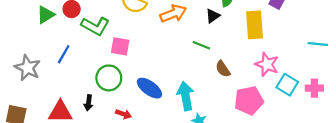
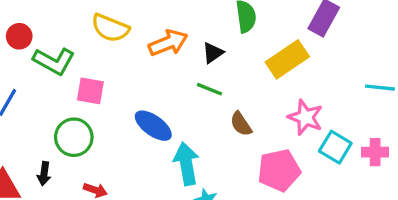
black triangle: (213, 16) -> (213, 53), moved
yellow rectangle: (255, 25) -> (287, 59), turned 60
blue ellipse: (149, 88) -> (153, 126), moved

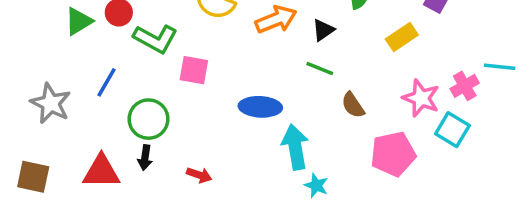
yellow rectangle: (287, 59) -> (402, 37), size x0.7
blue ellipse: (153, 126) -> (260, 107), turned -33
green circle: (74, 137) -> (148, 119), moved
pink cross: (375, 152) -> (465, 86), moved, turned -30

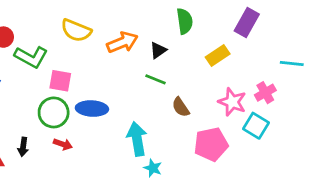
cyan line: (500, 67) -> (292, 64), moved
blue ellipse: (260, 107) -> (92, 109), moved
green circle: (148, 119) -> (54, 112), moved
red arrow: (199, 175) -> (63, 144), moved

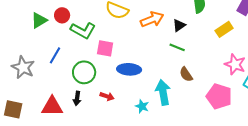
brown semicircle: (181, 107) -> (186, 74), moved
green circle: (54, 112) -> (84, 72), moved
pink pentagon: (211, 144) -> (219, 96), turned 30
cyan star: (153, 168) -> (142, 106), moved

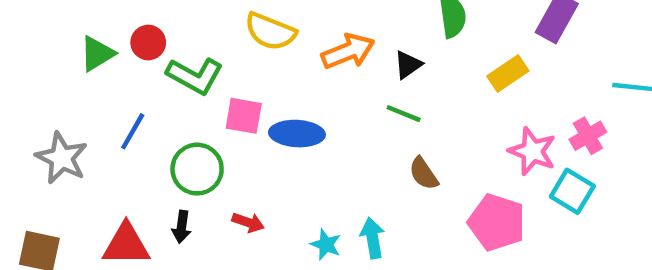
blue ellipse: (129, 69) -> (297, 134), moved
cyan arrow: (163, 92) -> (372, 238), moved, size x0.7

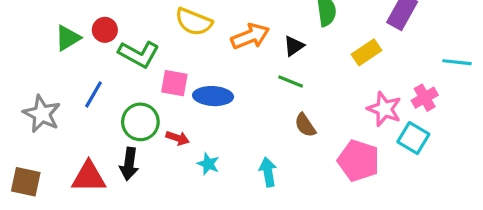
red arrow: (248, 222) -> (178, 138), moved
black arrow: (182, 227) -> (129, 164), size x1.4
cyan star: (326, 245) -> (208, 164), moved

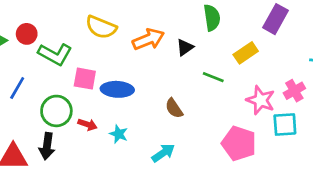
green line: (291, 82) -> (213, 77), moved
brown semicircle: (305, 125) -> (174, 108), moved
cyan square: (413, 138) -> (285, 124), turned -35
cyan star: (208, 164) -> (119, 134), moved
cyan arrow: (268, 172) -> (163, 153), turned 65

